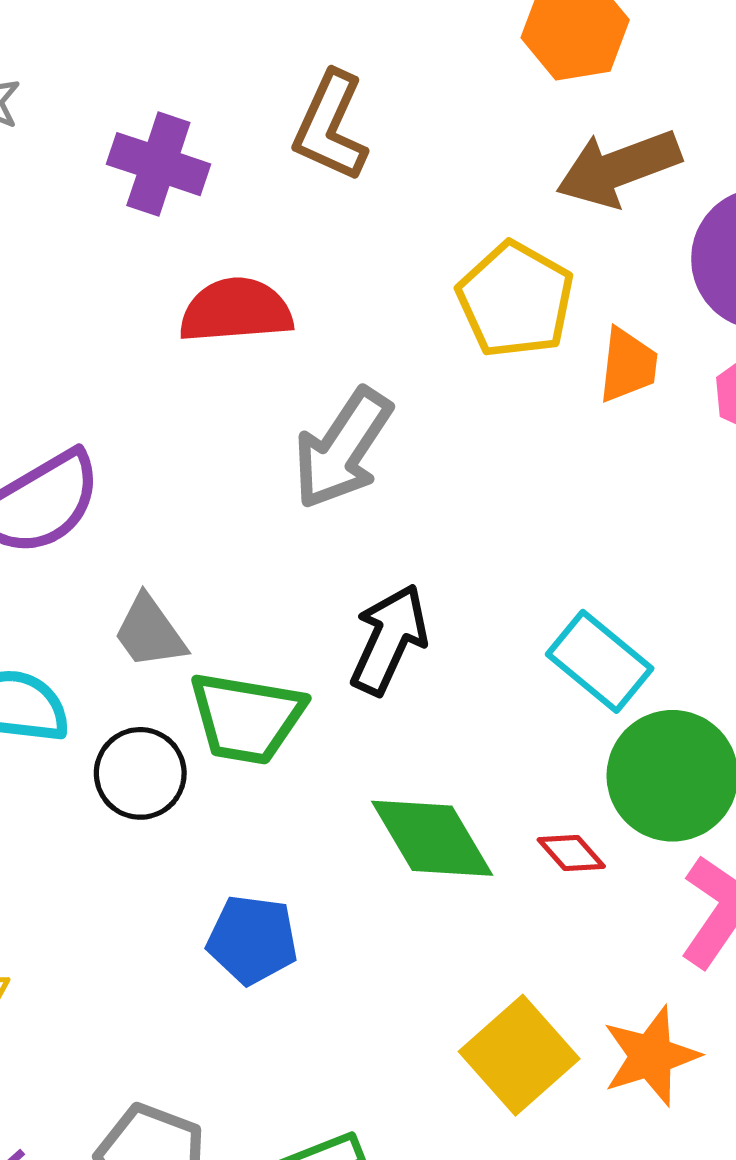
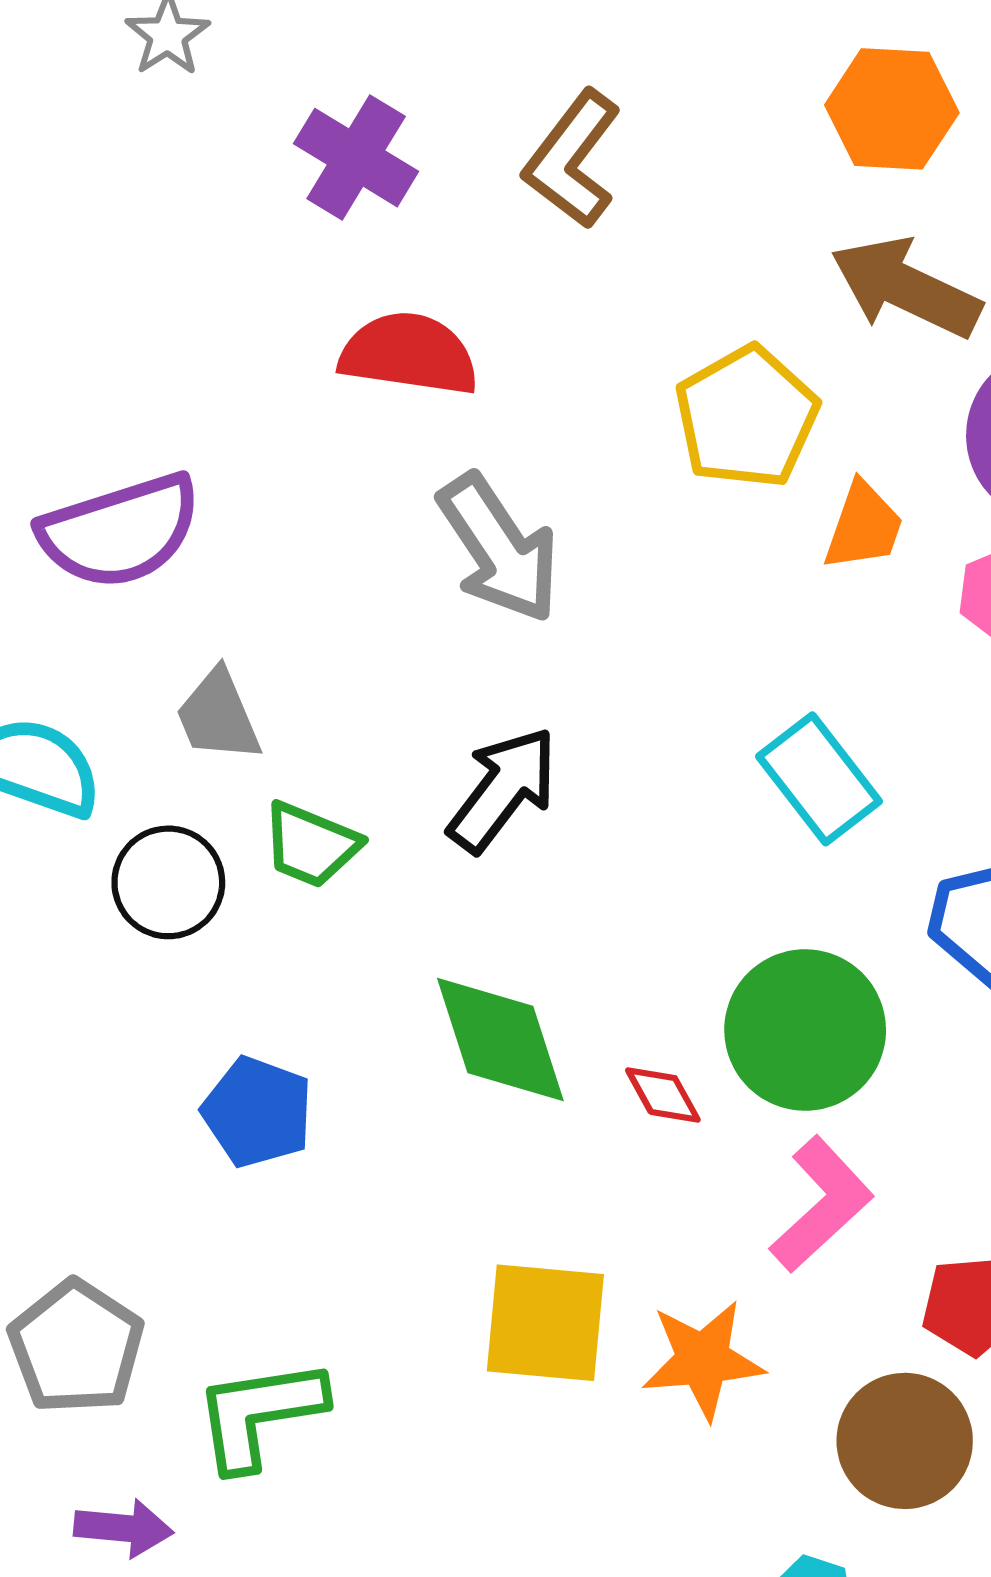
brown arrow: (618, 168) -> (906, 288), turned 33
gray arrow: (342, 449) -> (499, 548), turned -80
cyan rectangle: (600, 661) -> (819, 779), moved
green trapezoid: (247, 718) -> (311, 845), size x0.7
yellow square: (519, 1055) -> (545, 1323), turned 34

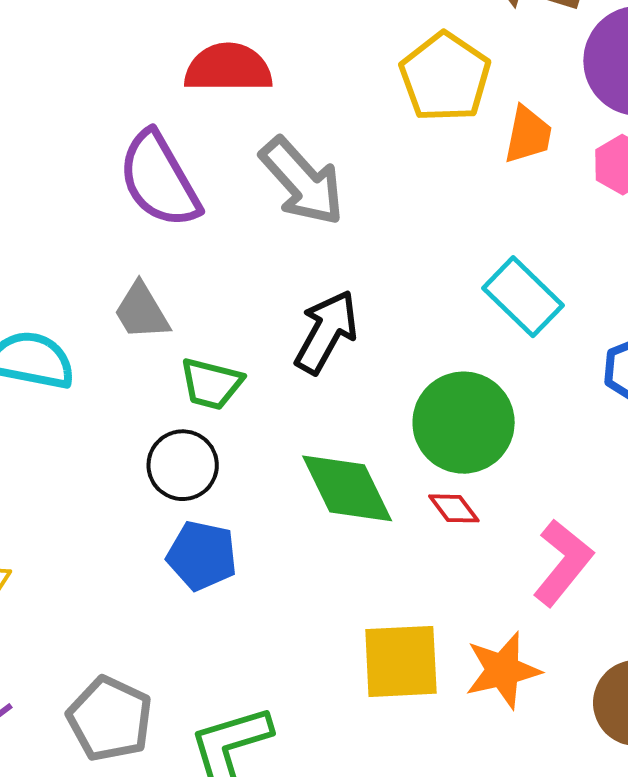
purple semicircle: (120, 531) -> (159, 180), moved, turned 86
black circle: (168, 882) -> (183, 465), moved
green circle: (805, 1030) -> (464, 423), moved

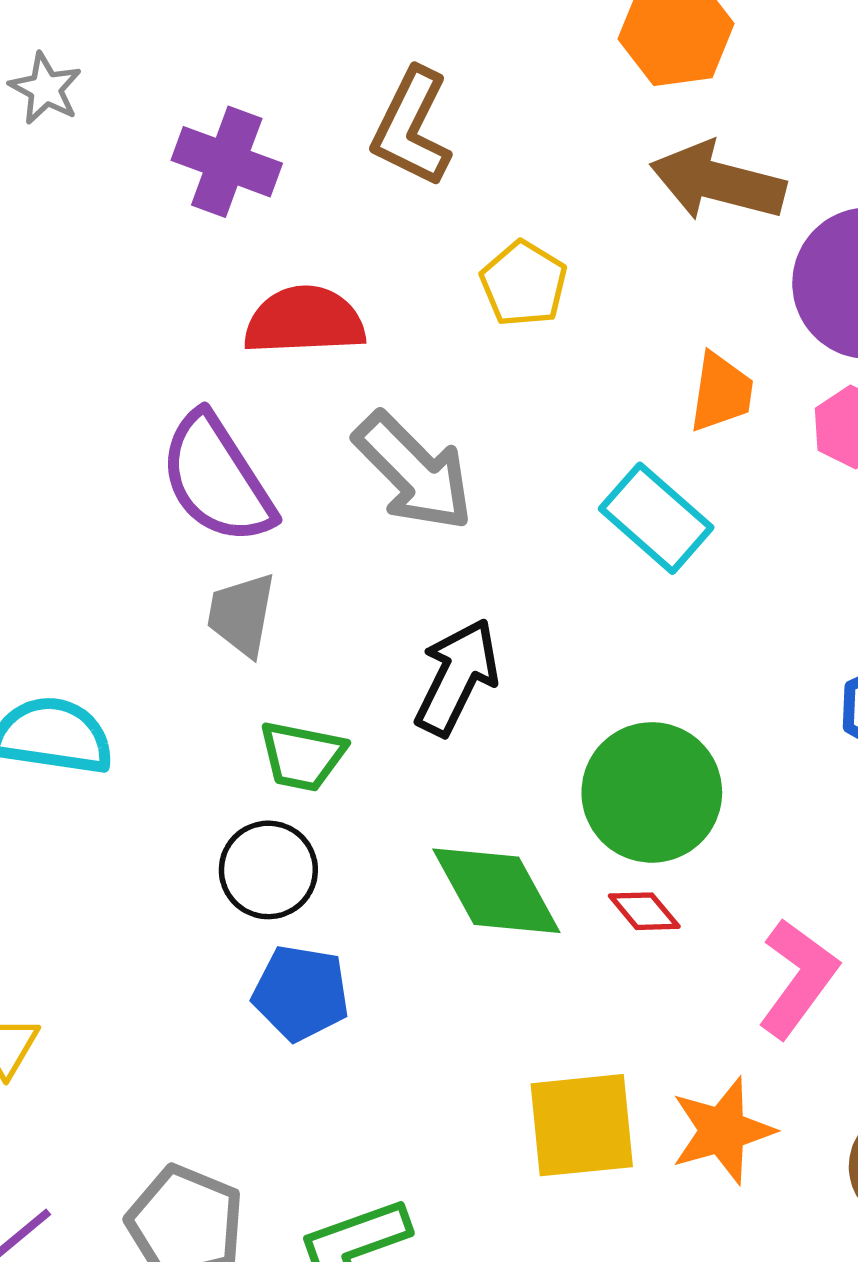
yellow pentagon: (445, 77) -> (524, 284), moved, size x0.7
cyan rectangle: (523, 297) -> (656, 518), moved
gray trapezoid: (142, 311) -> (242, 615), moved, turned 44

